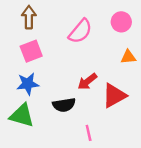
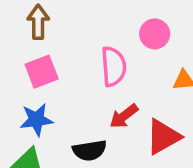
pink circle: (121, 22) -> (155, 34), moved
pink semicircle: (80, 31) -> (114, 66), moved, turned -44

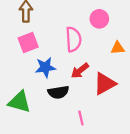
blue star: (36, 120) -> (45, 67), moved

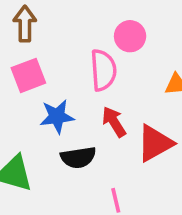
pink circle: (99, 19) -> (130, 36), moved
red arrow: (80, 71) -> (114, 122), turned 96

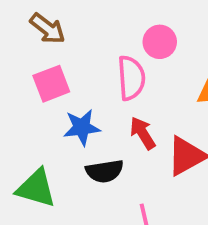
brown arrow: (25, 24) -> (48, 29), turned 128

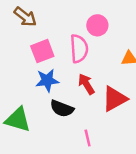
pink square: (51, 84) -> (42, 51), moved
black semicircle: (105, 171) -> (62, 109), turned 30

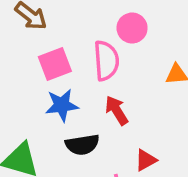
red triangle: (115, 99) -> (146, 160), moved, size x0.6
black semicircle: (62, 109) -> (82, 145), turned -30

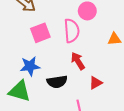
blue star: (62, 105) -> (30, 66), moved
red triangle: (146, 160) -> (96, 83), moved

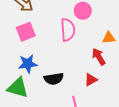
pink square: (40, 33) -> (26, 32), moved
red arrow: (78, 61) -> (99, 57), moved

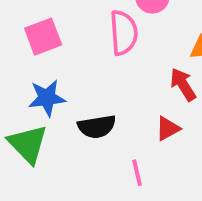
green triangle: (18, 88) -> (28, 144), turned 30

